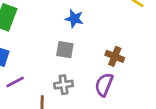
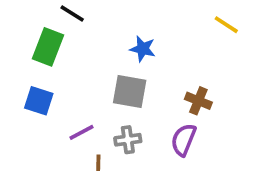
gray square: (65, 50) -> (130, 91), size x1.4
purple line: (15, 82) -> (81, 132), moved

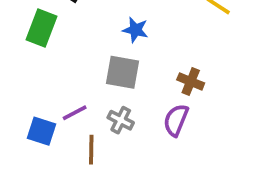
blue square: (39, 101) -> (41, 131), moved
gray cross: (128, 140) -> (121, 120), turned 35

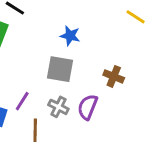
purple line: (75, 113) -> (22, 101), turned -30
purple semicircle: (176, 120) -> (88, 107), moved

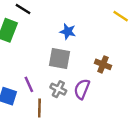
purple line: (22, 101) -> (29, 84), turned -56

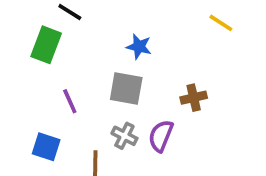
brown cross: (103, 64) -> (194, 98), turned -35
purple line: (29, 84) -> (70, 101), moved

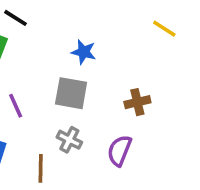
purple semicircle: (161, 136) -> (119, 150), moved

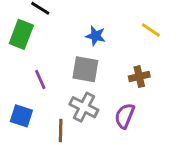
yellow line: (164, 29) -> (151, 30), moved
gray cross: (69, 140) -> (84, 107), size x1.4

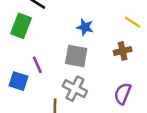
brown cross: (139, 77) -> (123, 51), moved
blue square: (21, 116) -> (18, 81), moved
purple semicircle: (125, 116) -> (123, 94), moved

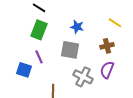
green rectangle: (21, 26) -> (39, 30), moved
gray cross: (75, 89) -> (83, 77), moved
purple semicircle: (123, 94) -> (107, 70), moved

